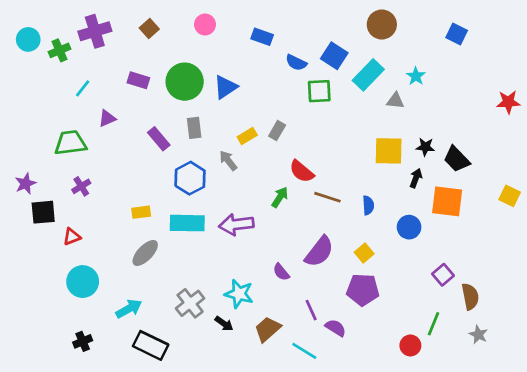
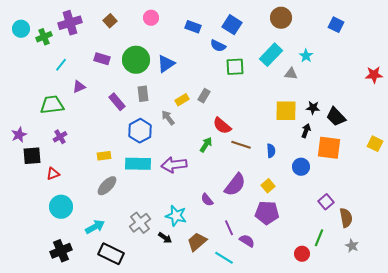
blue square: (334, 56) -> (232, 25), moved
black cross: (83, 341) -> (61, 251), size x1.5

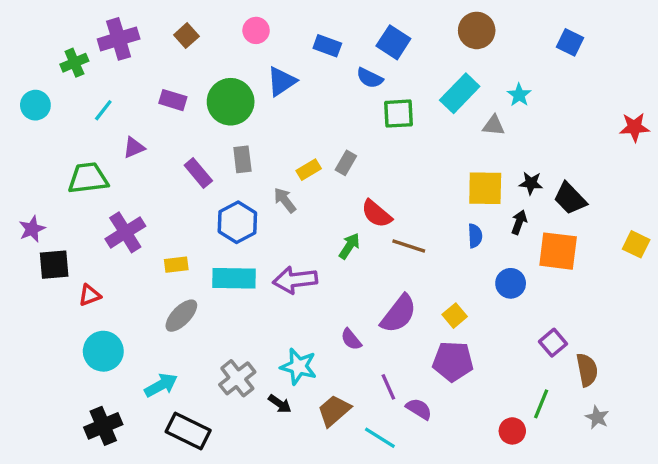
cyan circle: (21, 29) -> (35, 105), moved
blue triangle: (166, 64) -> (281, 81), moved
purple cross: (60, 137) -> (125, 232), moved, size x1.6
blue semicircle: (271, 151) -> (475, 236), moved

